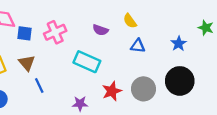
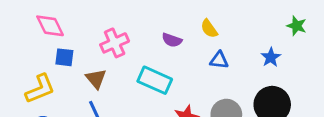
green star: (206, 28) -> (297, 26), moved
blue square: (25, 33) -> (64, 57), moved
brown triangle: (27, 63) -> (96, 79), moved

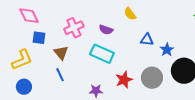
yellow semicircle: (209, 29) -> (130, 14), moved
purple semicircle: (172, 40) -> (106, 30), moved
blue star: (271, 57) -> (167, 50), moved

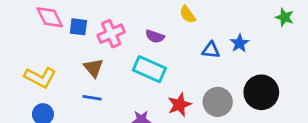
blue square: (39, 38) -> (78, 27), moved
blue star: (167, 50) -> (239, 43), moved
yellow L-shape: (22, 60) -> (40, 77), turned 50
blue line: (60, 75) -> (92, 98), turned -56

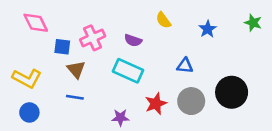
blue square: (78, 27) -> (62, 47), moved
blue star: (239, 43) -> (208, 29), moved
blue triangle: (211, 50) -> (185, 66), moved

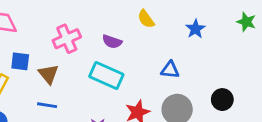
blue square: (62, 47) -> (20, 61), moved
black circle: (232, 92) -> (222, 100), size x0.6

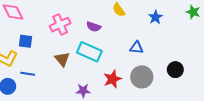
brown triangle: (48, 74) -> (62, 59), moved
blue line: (47, 105) -> (28, 74), moved

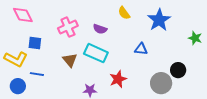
green star: (193, 12) -> (195, 38), moved
blue star: (155, 17) -> (159, 20), size x1.6
gray circle: (142, 77) -> (161, 83), moved

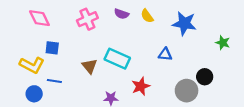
blue star: (159, 20) -> (184, 23), turned -30
pink cross: (68, 27) -> (87, 19), moved
purple semicircle: (100, 29) -> (122, 14), moved

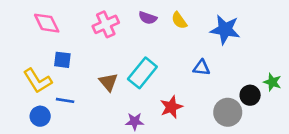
green star: (223, 43) -> (272, 82), moved
cyan rectangle: (117, 59) -> (142, 73), turned -75
yellow L-shape: (32, 65) -> (38, 81), turned 30

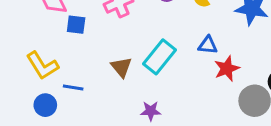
blue square: (62, 60) -> (76, 25), moved
blue triangle: (201, 68) -> (208, 45), moved
red star: (171, 107) -> (227, 69), moved

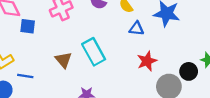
blue triangle: (208, 45) -> (136, 29), moved
cyan rectangle: (159, 57) -> (94, 52), turned -68

